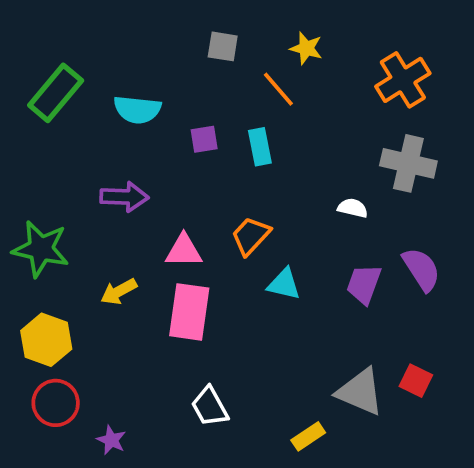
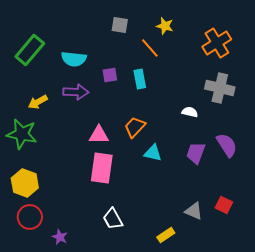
purple arrow: (124, 197) -> (76, 92), moved
yellow arrow: (119, 292) -> (38, 102), moved
gray triangle: (360, 392) -> (194, 211), size x0.7

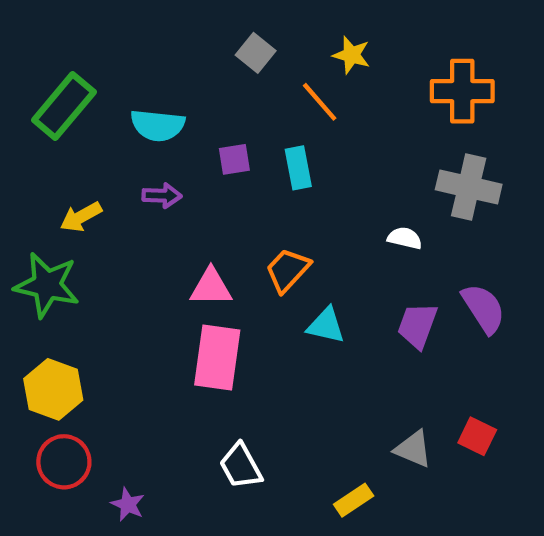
gray square: (120, 25) -> (256, 53), turned 30
orange cross: (217, 43) -> (462, 91), turned 32
purple arrow: (76, 92) -> (162, 196), size x0.7

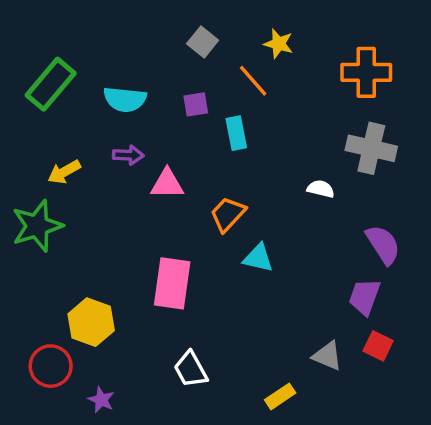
purple square: (234, 159) -> (196, 104), moved
green star: (47, 285) -> (37, 226), turned -30
pink triangle: (211, 287) -> (167, 184), moved
purple trapezoid: (418, 325) -> (365, 297), moved
yellow hexagon: (53, 389) -> (91, 322), moved

